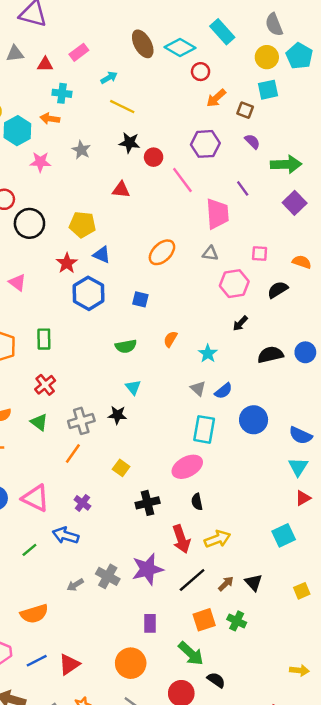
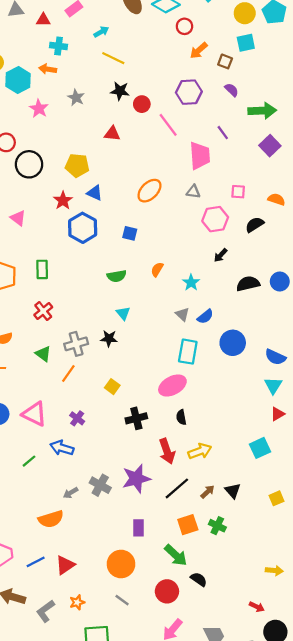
pink star: (40, 162) -> (39, 108), turned 30
green triangle: (39, 422) -> (43, 354), moved
orange semicircle: (34, 614) -> (51, 519), moved

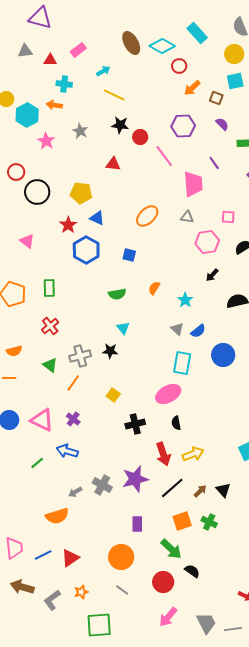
purple cross: (77, 418) -> (73, 419), moved

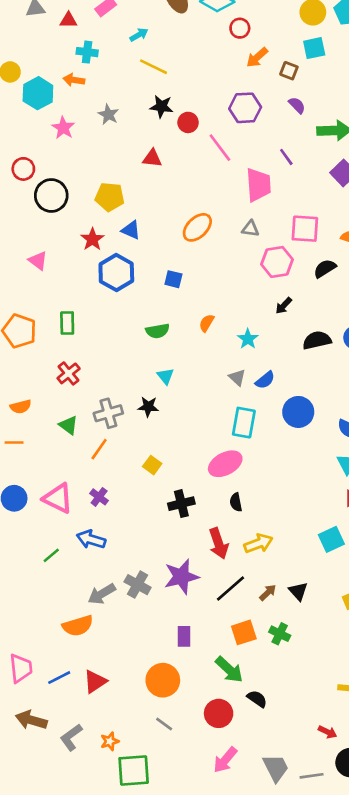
pink square: (228, 217) -> (305, 229), size x1.6
gray arrow: (75, 492) -> (102, 594), size x1.5
orange star: (81, 592) -> (110, 741), moved

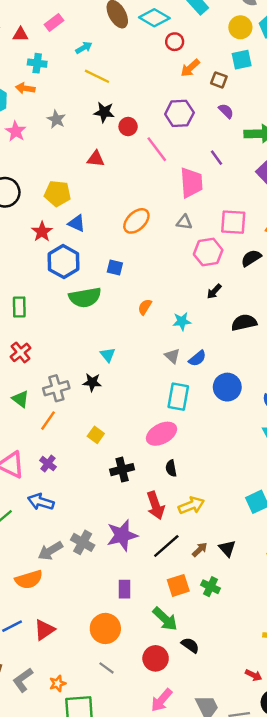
green semicircle: (157, 331) -> (85, 297), moved, size x1.5
cyan star: (248, 339) -> (182, 321), turned 30

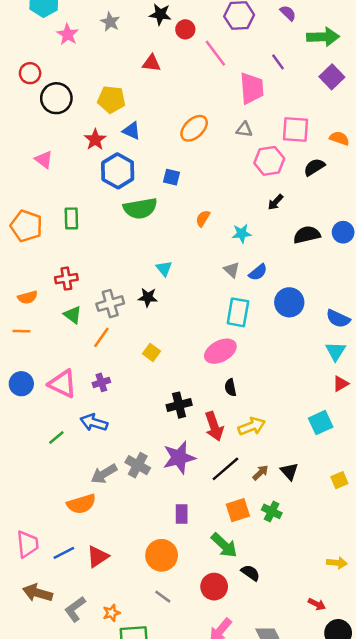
red cross: (20, 352) -> (66, 279), moved, turned 30
purple cross: (48, 464) -> (101, 382), turned 35
black cross: (122, 470) -> (179, 405), moved

